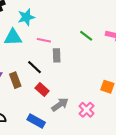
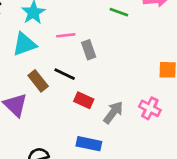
brown rectangle: (15, 80) -> (38, 81), moved

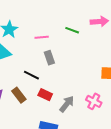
pink line: (66, 35) -> (42, 37), moved
brown rectangle: (38, 81) -> (19, 95), moved

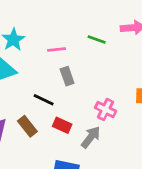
pink cross: (94, 101) -> (106, 109), moved

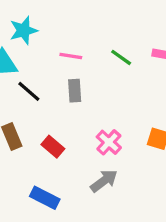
black line: (44, 100) -> (29, 91), moved
gray arrow: (91, 137) -> (104, 181), moved

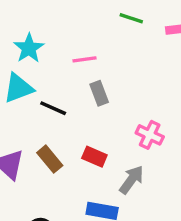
green line: (121, 57) -> (131, 18), moved
gray arrow: (104, 181) -> (131, 180), moved

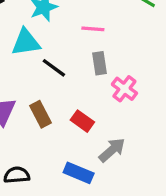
pink cross: (150, 135) -> (124, 89), moved

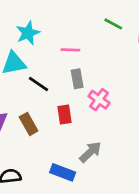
red rectangle: (82, 121) -> (64, 115), moved, turned 48

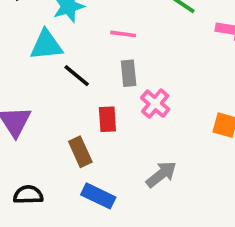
brown rectangle: (29, 124) -> (80, 152), moved
gray arrow: (90, 152) -> (161, 174), moved

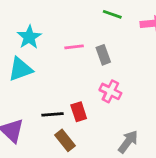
gray rectangle: (129, 73) -> (103, 55), moved
black line: (77, 76) -> (53, 114), moved, turned -30

